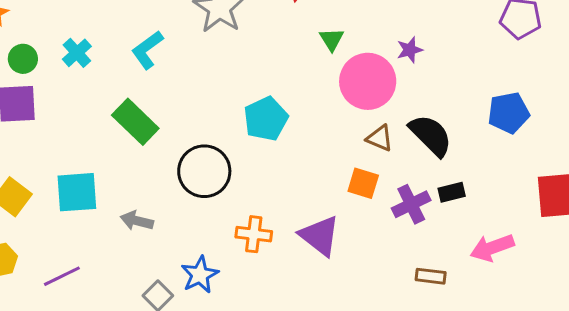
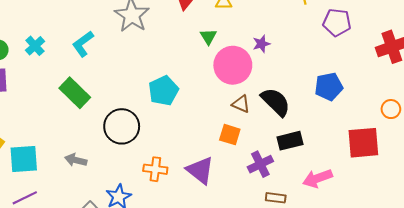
cyan square: (77, 192) -> (24, 159), moved
black rectangle: (452, 192) -> (290, 141), size x1.4
purple cross: (411, 204) -> (260, 164), moved

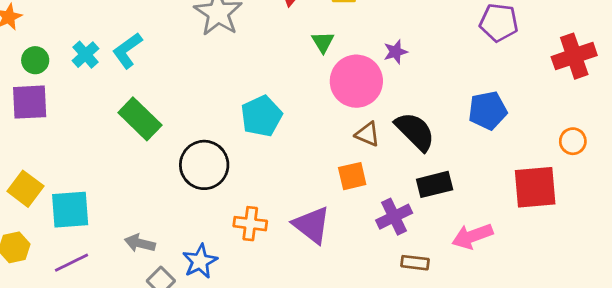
cyan L-shape: (83, 44) -> (127, 50), moved
orange square: (230, 135) -> (352, 176), turned -30
gray arrow: (76, 160) -> (140, 243), moved

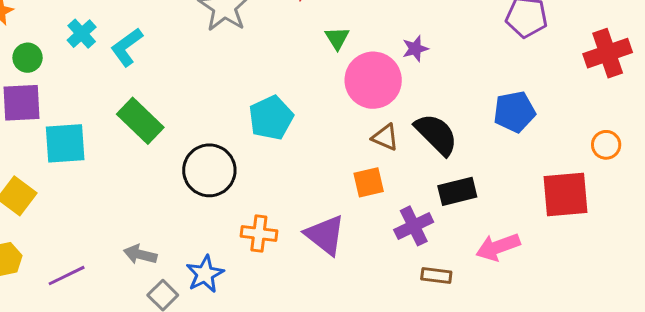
cyan cross: (85, 55) -> (82, 34), moved
cyan square: (70, 210) -> (65, 143), moved

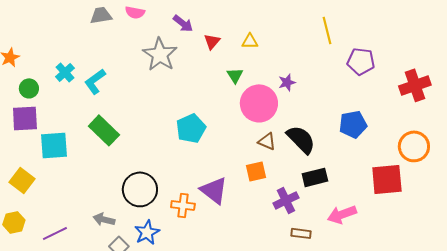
orange circle: (606, 145) -> (414, 146), size x1.6
black circle: (209, 170) -> (140, 189), moved
purple triangle: (325, 235) -> (214, 190), moved

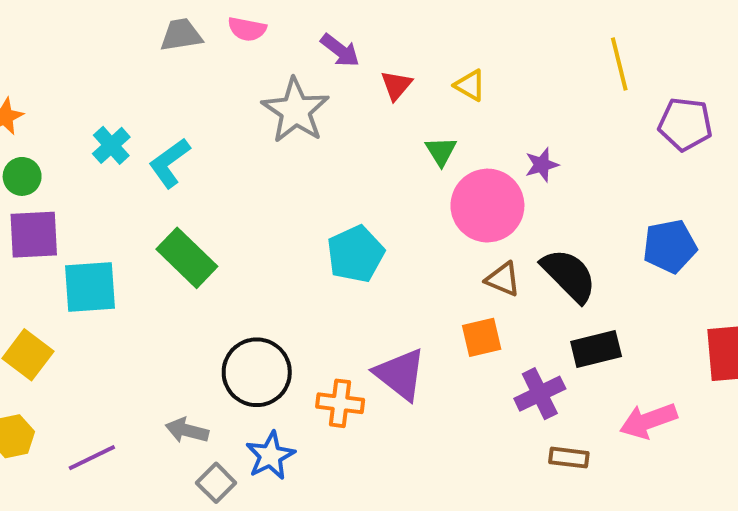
yellow triangle: (250, 41) -> (470, 85), turned 30
green circle: (29, 88) -> (22, 176), moved

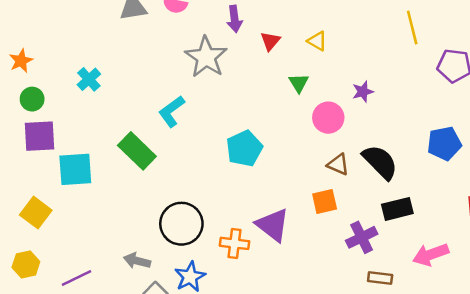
purple arrow: (340, 50) -> (234, 19), turned 45
cyan L-shape: (169, 163) -> (172, 111), moved
pink circle: (487, 206) -> (328, 118), size x0.7

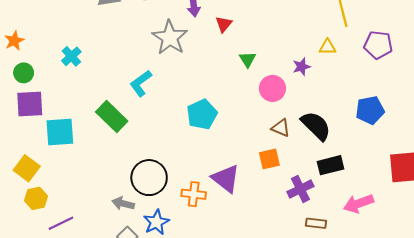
yellow triangle: (317, 41) -> (327, 47), moved, turned -30
gray arrow: (137, 261) -> (123, 204), moved
yellow hexagon: (26, 264) -> (36, 198), moved

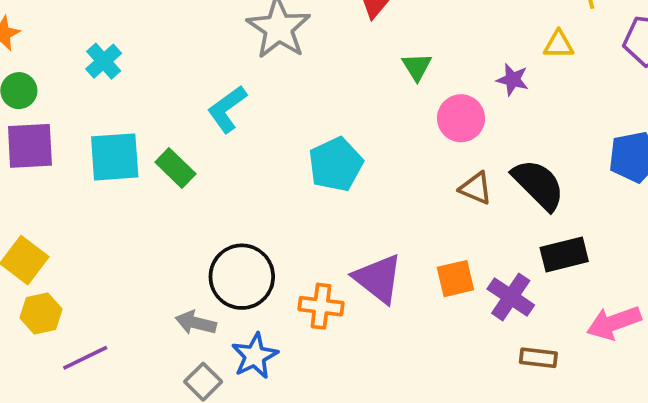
purple star: (302, 67) -> (513, 80), turned 30
green rectangle: (112, 116) -> (175, 168), size x0.7
cyan square: (60, 132) -> (115, 157), moved
orange square: (269, 159) -> (455, 279), moved
purple cross: (300, 189) -> (511, 297), turned -30

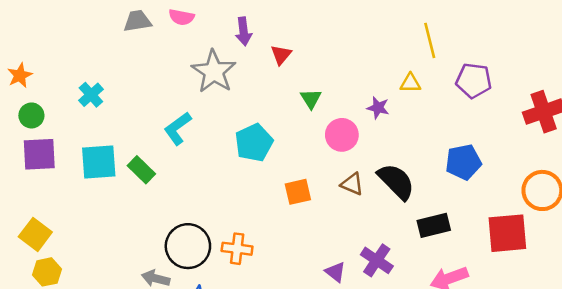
cyan pentagon: (336, 164) -> (254, 143), moved
black rectangle: (564, 255) -> (434, 225), moved
purple triangle: (378, 279) -> (335, 272), moved, size x0.6
orange square: (455, 279) -> (298, 192), moved
orange cross: (321, 306) -> (237, 249), moved

